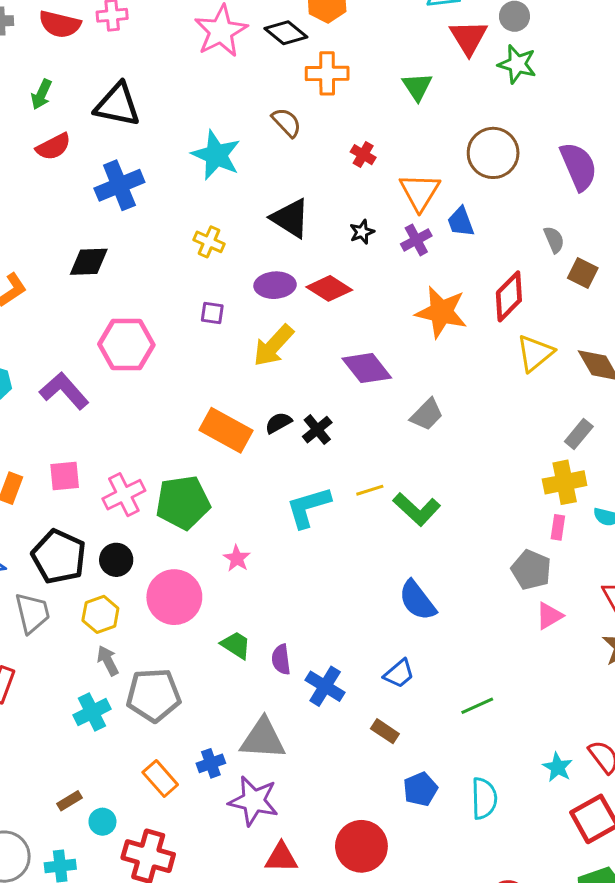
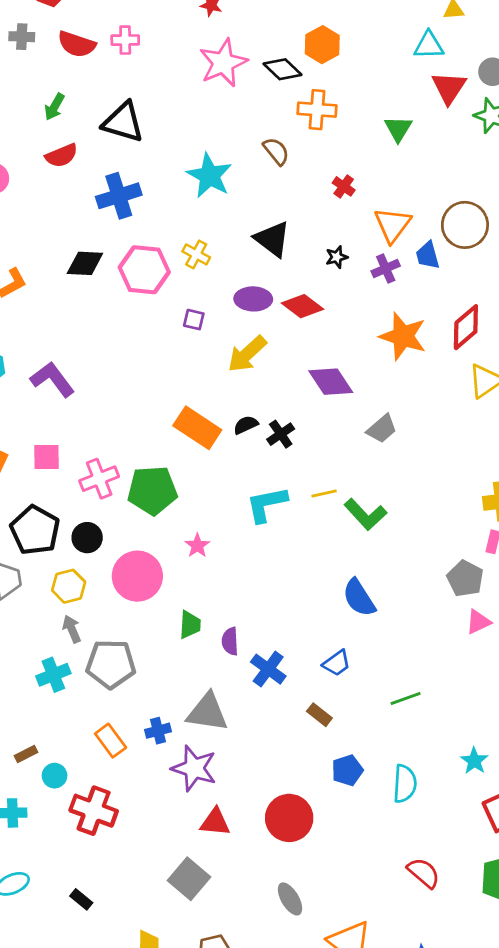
brown circle: (493, 153) -> (465, 225), moved
pink hexagon: (126, 344) -> (144, 270), moved
green trapezoid: (236, 645) -> (190, 625), turned 56

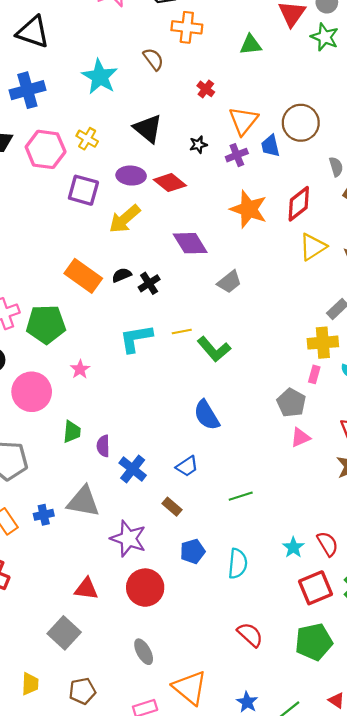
green triangle: (398, 129) -> (251, 45), turned 50
purple square: (194, 320) -> (83, 190), size x1.8
purple star: (194, 768) -> (128, 539), moved

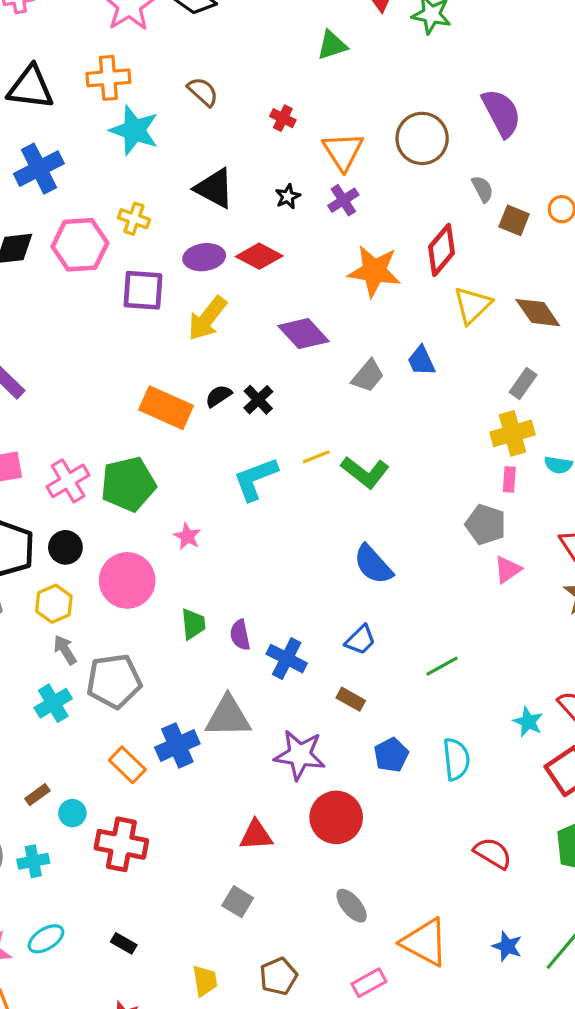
orange cross: (187, 27) -> (108, 78), moved
blue trapezoid: (270, 146) -> (421, 361), moved
blue cross: (44, 515) -> (177, 745), size x1.5
gray square: (64, 633) -> (238, 902), size x0.7

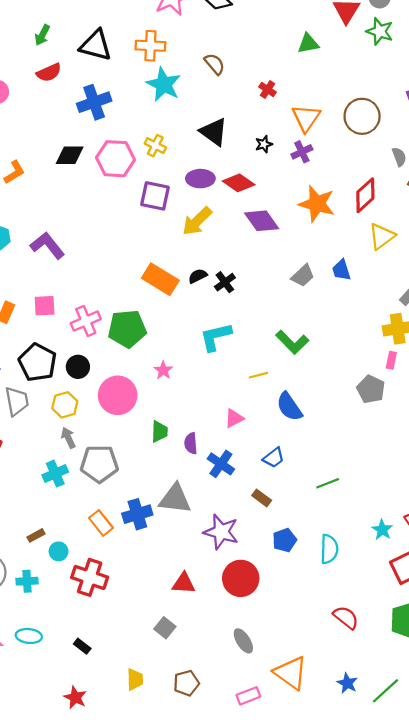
purple diamond: (303, 334) -> (262, 221), moved
yellow line: (316, 457) -> (258, 375), moved
pink triangle: (508, 569) -> (234, 418), moved
cyan ellipse: (46, 939) -> (29, 636), turned 30

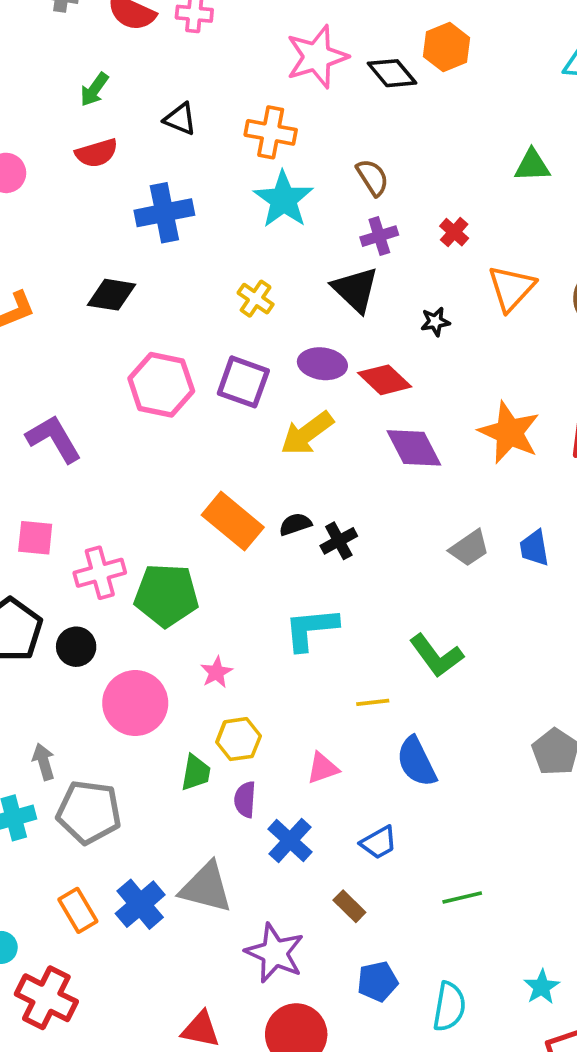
black triangle: (96, 45) -> (180, 119), size x0.6
purple cross: (302, 152) -> (379, 236), moved
pink hexagon: (116, 159) -> (161, 385), moved
yellow hexagon: (65, 405) -> (239, 739), moved
blue cross: (137, 514) -> (140, 904), turned -32

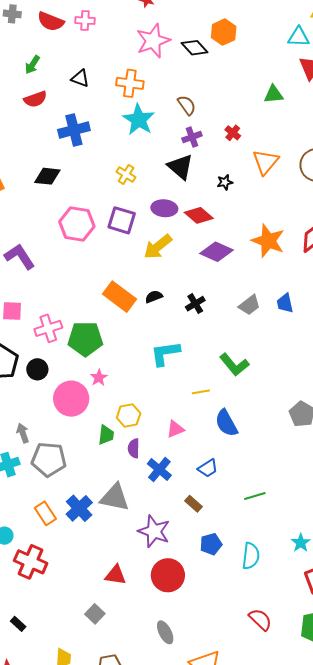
purple diamond: (414, 448) -> (217, 252), turned -36
black cross: (339, 541) -> (195, 304), moved
pink star: (216, 672) -> (99, 378), moved

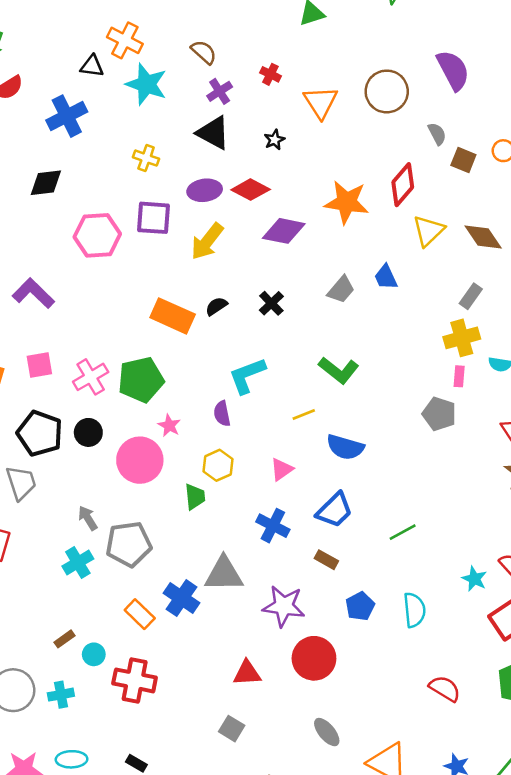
black triangle: (80, 78) -> (92, 66), moved
orange cross: (130, 83) -> (125, 40), turned 32
blue semicircle: (226, 423) -> (345, 447), turned -32
purple semicircle: (134, 448) -> (222, 414), moved
blue trapezoid: (208, 468) -> (334, 510), size x1.4

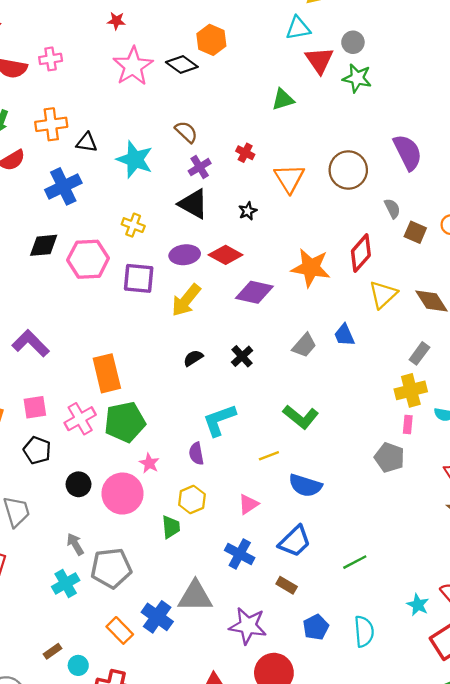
orange cross: (125, 40) -> (51, 124), moved, turned -36
pink hexagon: (97, 235) -> (88, 259), moved
orange rectangle: (173, 316) -> (107, 373), moved, turned 51
black circle: (88, 432) -> (79, 484), moved
black pentagon: (40, 433) -> (37, 450), moved, size x0.7

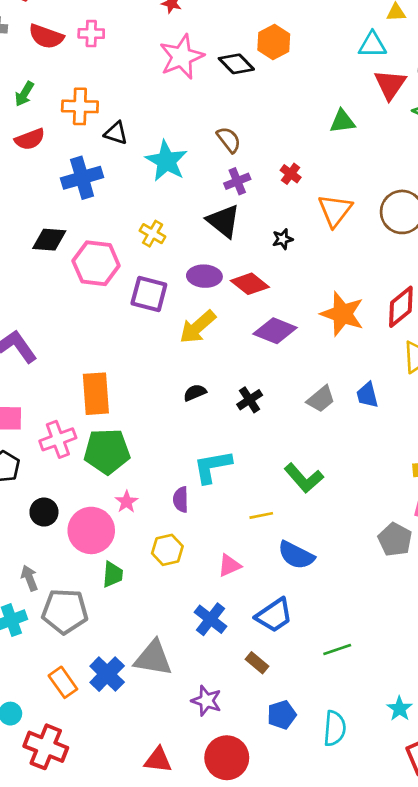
green trapezoid: (171, 527) -> (113, 574), moved
purple star: (248, 626) -> (206, 701), size x0.7

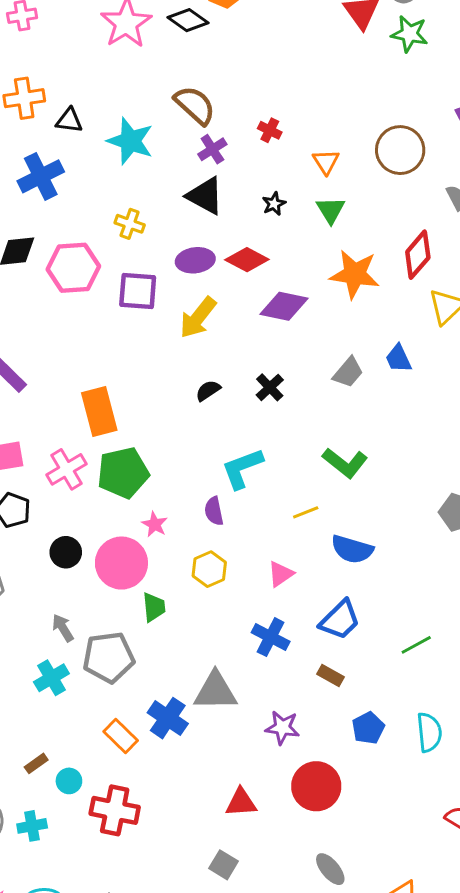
green triangle: (342, 121) -> (331, 210), moved, turned -44
brown semicircle: (229, 140) -> (195, 105), size x1.4
orange triangle: (335, 210) -> (326, 162), size x0.7

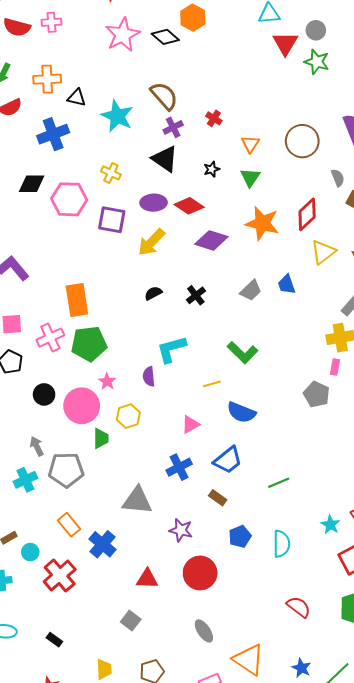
yellow hexagon: (209, 569) -> (128, 416), moved
blue cross: (271, 637) -> (179, 467), turned 30
blue cross: (168, 718) -> (103, 544), moved
red cross: (115, 810) -> (60, 576), turned 32

